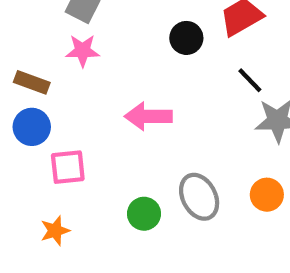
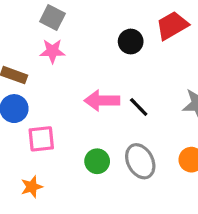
black line: (250, 80) -> (139, 107), moved
green circle: (144, 214) -> (97, 161), moved

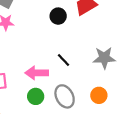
pink arrow: (102, 101) -> (37, 73), moved

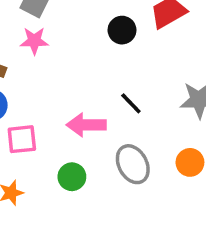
green circle: (36, 96) -> (72, 177), moved

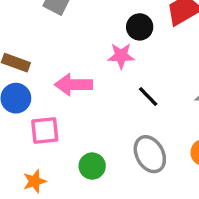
pink star: (34, 41) -> (121, 56), moved
pink arrow: (86, 125) -> (74, 85), moved

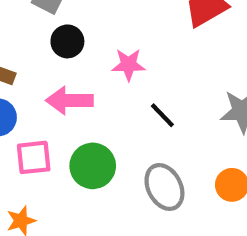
black circle: (140, 27) -> (67, 41), moved
green circle: (92, 166) -> (93, 166), moved, size x1.4

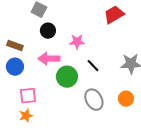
pink square: (34, 157) -> (28, 96), moved
green circle: (93, 166) -> (67, 77), moved

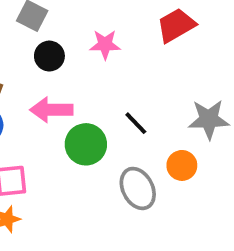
pink star: (77, 42) -> (105, 45), moved
orange circle: (126, 99) -> (182, 165), moved

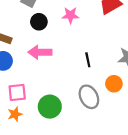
black line: (136, 123) -> (88, 60), turned 32
green circle: (86, 144) -> (50, 107), moved

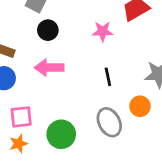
pink star: (70, 15) -> (103, 31), moved

